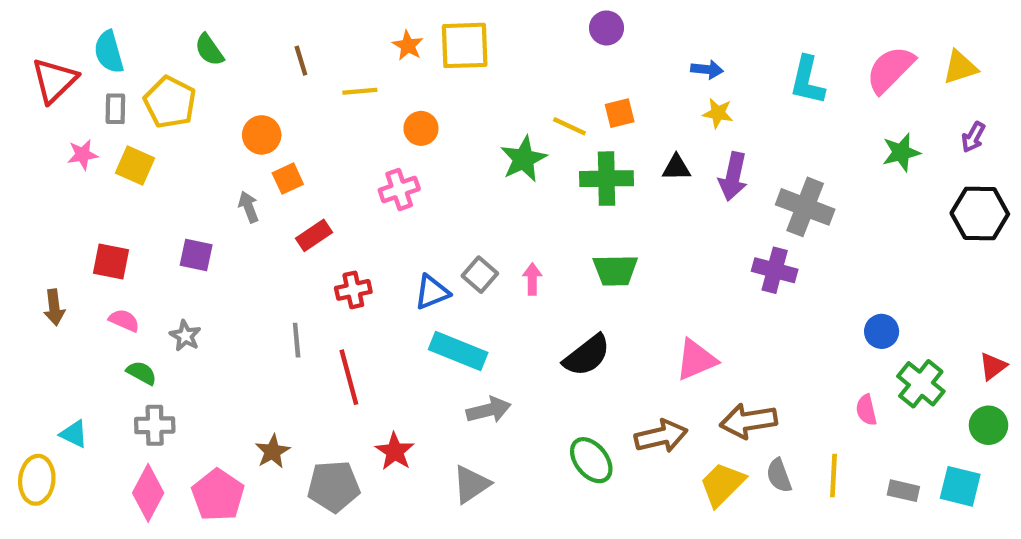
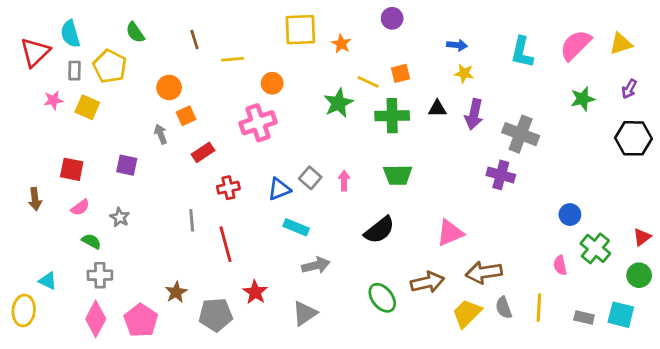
orange star: (408, 45) -> (341, 44), moved
pink cross: (399, 190) -> (258, 123), size x1.4
pink semicircle: (124, 320) -> (80, 207), turned 120
cyan rectangle: (458, 351) -> (296, 227), size x0.7

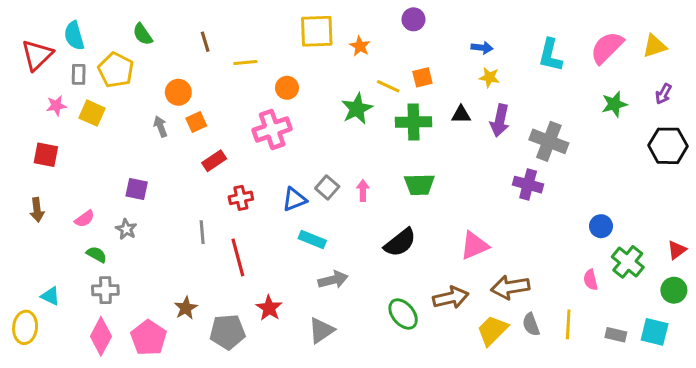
gray arrow: (161, 134) -> (160, 126), moved
purple square: (127, 165) -> (137, 189), moved
red square: (72, 169) -> (46, 155), moved

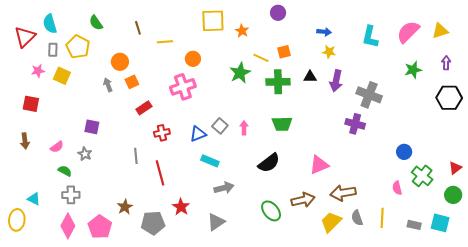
purple arrow: (663, 94) -> (446, 63), turned 152

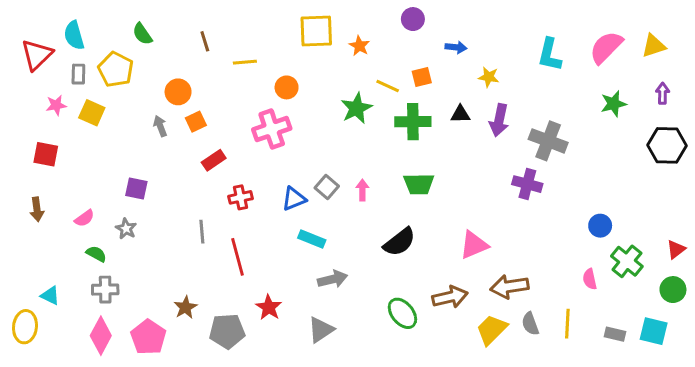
blue arrow: (324, 32) -> (456, 47), moved

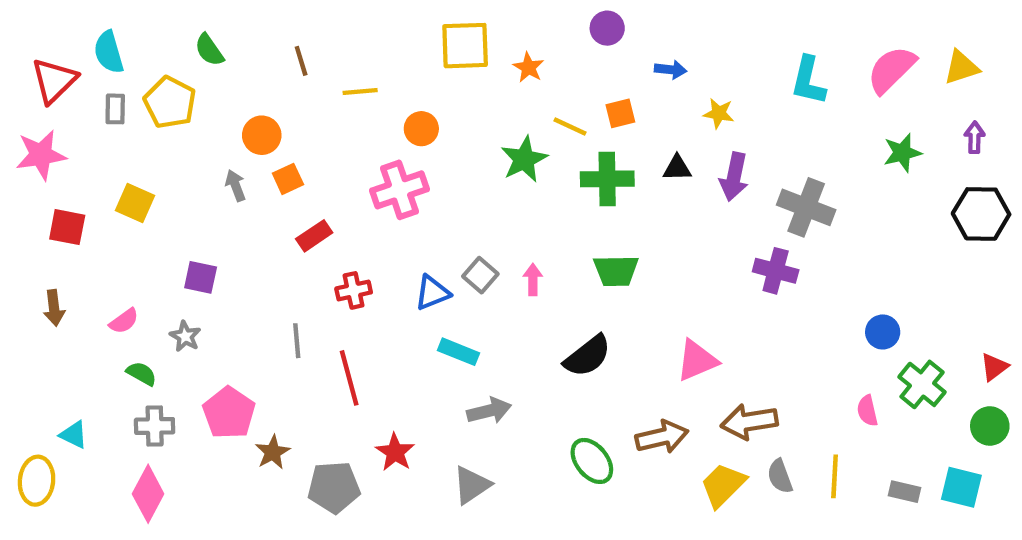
pink star: (56, 105) -> (41, 155), moved, size x1.6
yellow square: (92, 113) -> (135, 203), moved
pink pentagon: (148, 337) -> (229, 413), moved

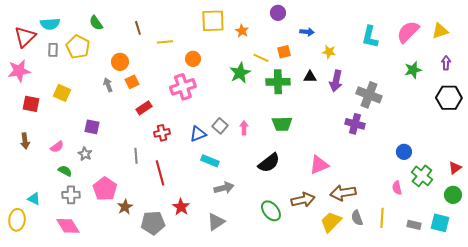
cyan semicircle: (109, 52) -> (50, 24), turned -78
pink diamond: (148, 494) -> (68, 226), turned -60

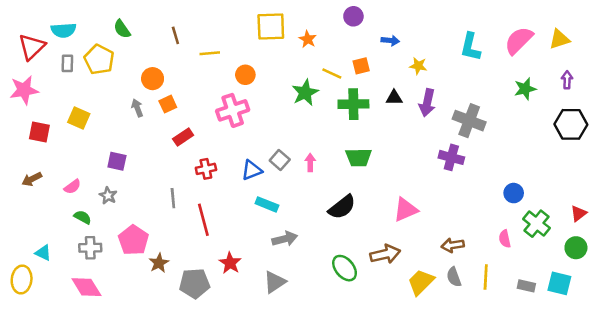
brown arrow: (25, 141) -> (32, 179), turned 70
brown arrow: (343, 193) -> (453, 245), moved, size x0.7

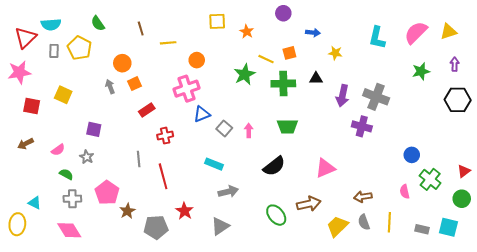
yellow square: (271, 26) -> (217, 21), size x0.7
purple arrow: (427, 103) -> (342, 96), moved
blue triangle: (252, 170) -> (202, 114), moved

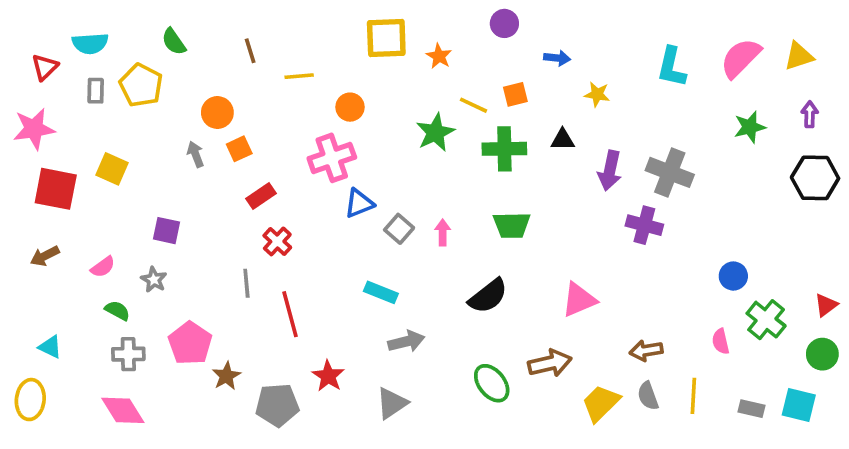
yellow square: (217, 21) -> (386, 38), size x1.4
red triangle: (25, 38) -> (45, 67), size x0.7
red square: (32, 106) -> (56, 189), size x1.4
red cross: (165, 136) -> (277, 241), moved, turned -35
cyan triangle: (35, 203) -> (50, 347), moved

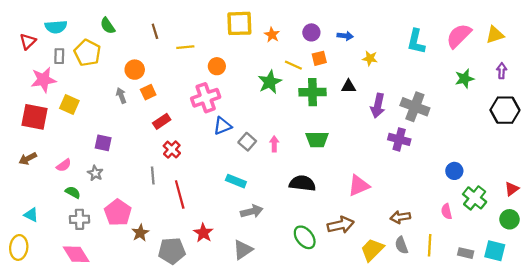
purple circle: (504, 23) -> (311, 32), moved
pink star: (34, 129) -> (43, 80), moved
black semicircle: (488, 296) -> (302, 183), turned -135

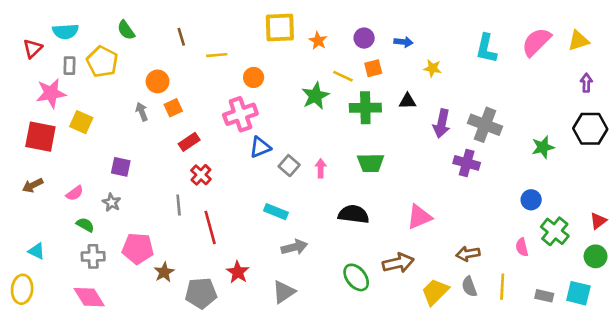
green star: (464, 79) -> (543, 147), moved
pink pentagon: (118, 213) -> (138, 248), turned -30

